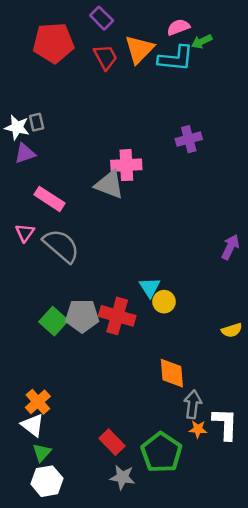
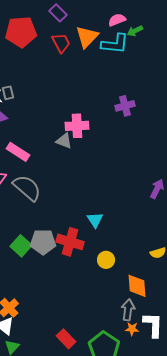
gray triangle: (109, 185) -> (64, 141), size x0.7
yellow circle: (164, 302) -> (106, 260), moved
orange diamond: (172, 373) -> (137, 286), moved

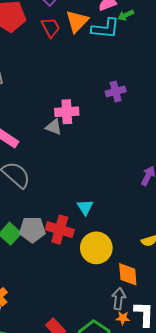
yellow circle: (106, 260) -> (96, 248), size x1.8

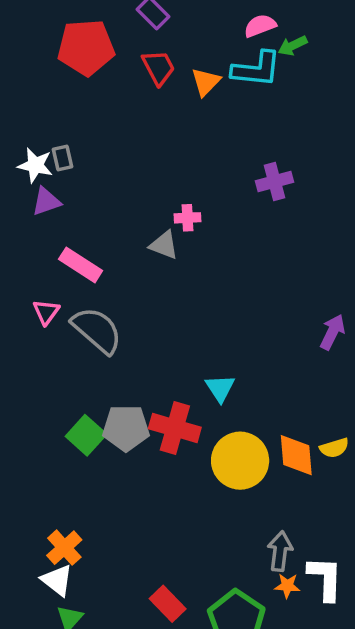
orange triangle: (77, 21) -> (206, 82), moved, size x0.7
pink cross: (67, 112) -> (188, 218), size x0.6
orange diamond: (128, 274) -> (296, 455), moved

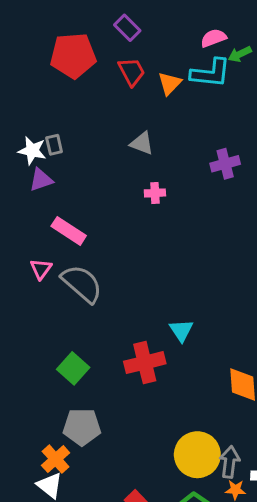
gray triangle: (164, 245) -> (142, 143), moved
gray pentagon: (126, 428) -> (82, 427), moved
red cross: (175, 428) -> (145, 363), turned -30
yellow circle: (240, 461) -> (197, 455), moved

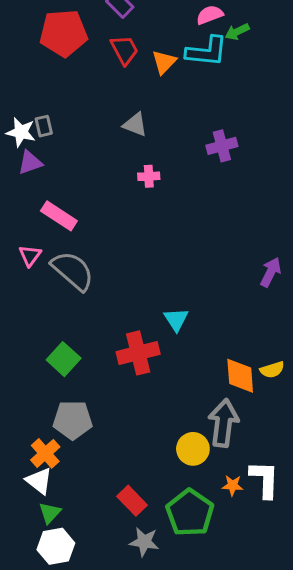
yellow circle: (197, 455) -> (193, 449), size x0.7
gray arrow: (230, 462) -> (223, 423), moved, size x1.4

